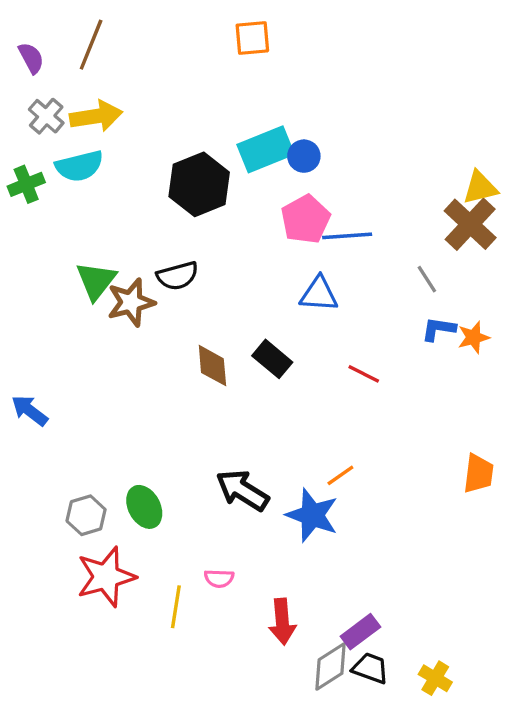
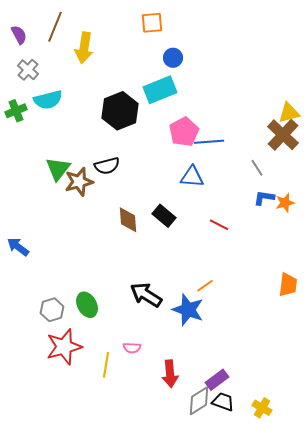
yellow arrow: (96, 116) -> (84, 48), moved, turned 108
blue circle: (304, 156) -> (173, 58), moved

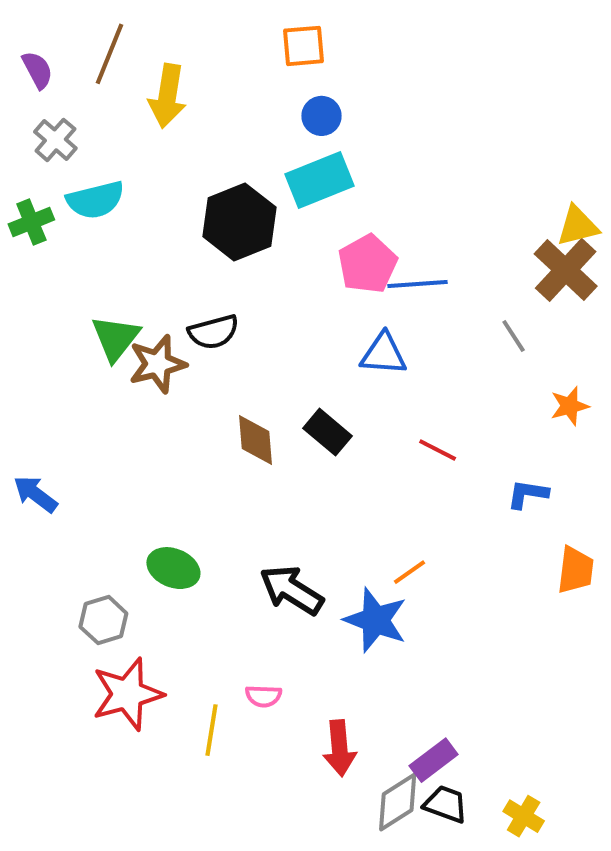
blue circle: (173, 58) -> (322, 116), moved
blue L-shape: (264, 198) -> (528, 494), moved
green ellipse: (87, 305) -> (173, 568), moved, turned -40

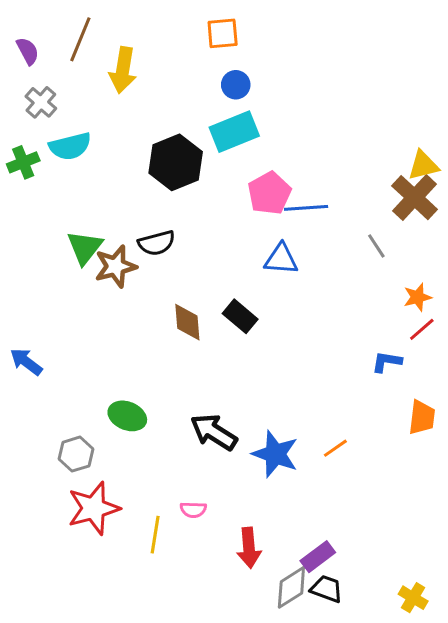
red line: (438, 450) -> (422, 329), moved, turned -68
orange line: (410, 572) -> (335, 448), moved
yellow cross: (524, 816) -> (413, 598), moved

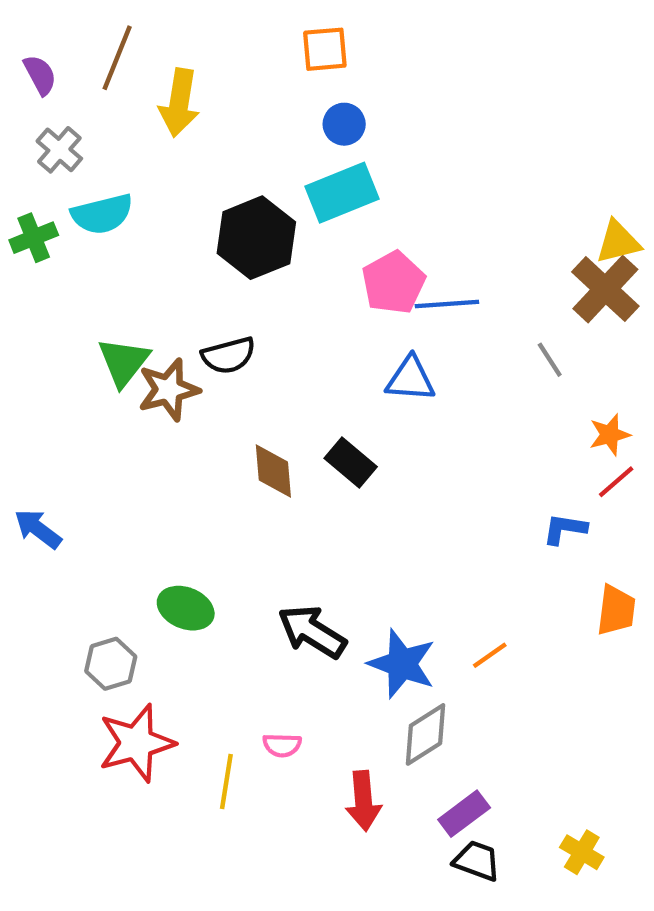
gray diamond: (291, 587) -> (426, 734), moved
yellow cross: (413, 598) -> (582, 852), moved

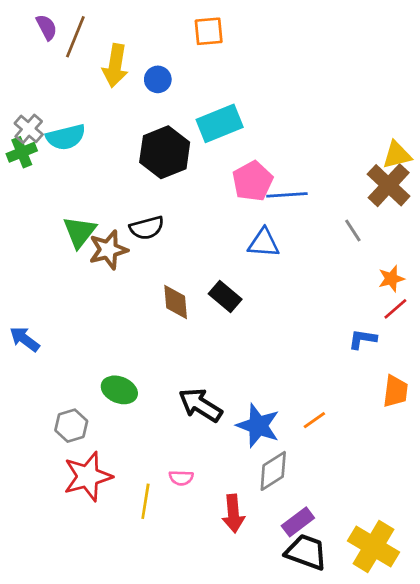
purple semicircle: (40, 75) -> (47, 27), moved
blue circle: (344, 124) -> (158, 79), moved
gray cross: (59, 150) -> (29, 129), moved
yellow cross: (582, 852) -> (373, 547), size x1.8
black trapezoid: (477, 861) -> (306, 552), size x1.4

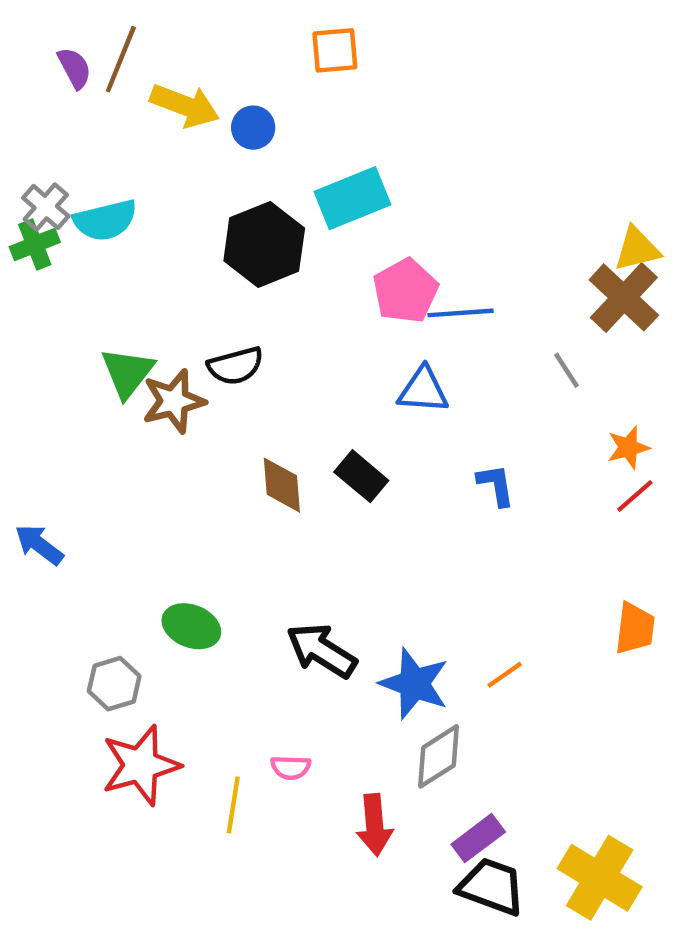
purple semicircle: (47, 27) -> (74, 68), moved
yellow arrow: (115, 66) -> (185, 106), turned -78
blue L-shape: (362, 339) -> (496, 485), moved, turned 72

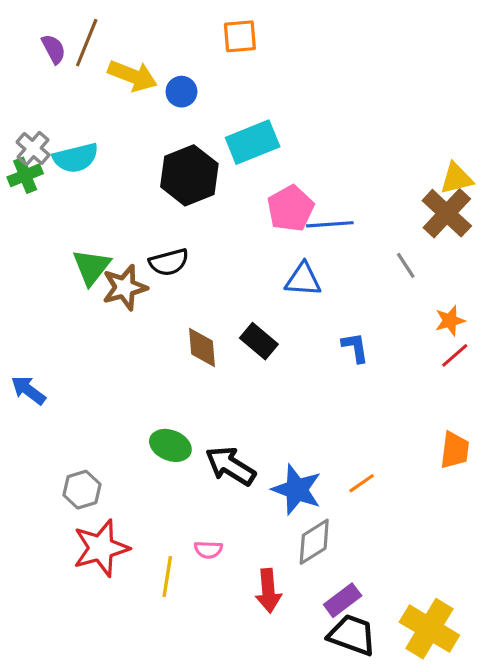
green ellipse: (191, 626) -> (170, 445), moved

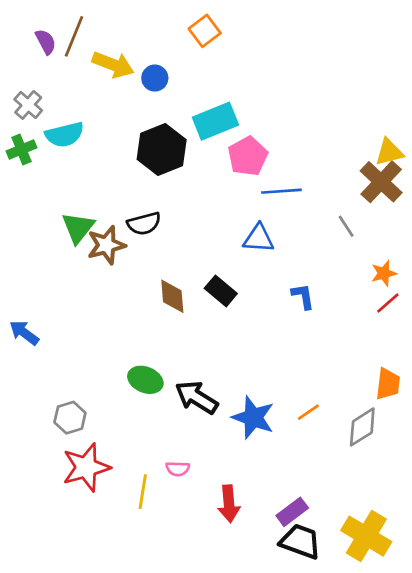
orange square: (240, 36) -> (205, 31), turned -32
gray cross: (33, 148) -> (28, 105), moved
pink pentagon: (290, 208) -> (248, 156), moved
gray diamond: (314, 542) -> (362, 427), moved

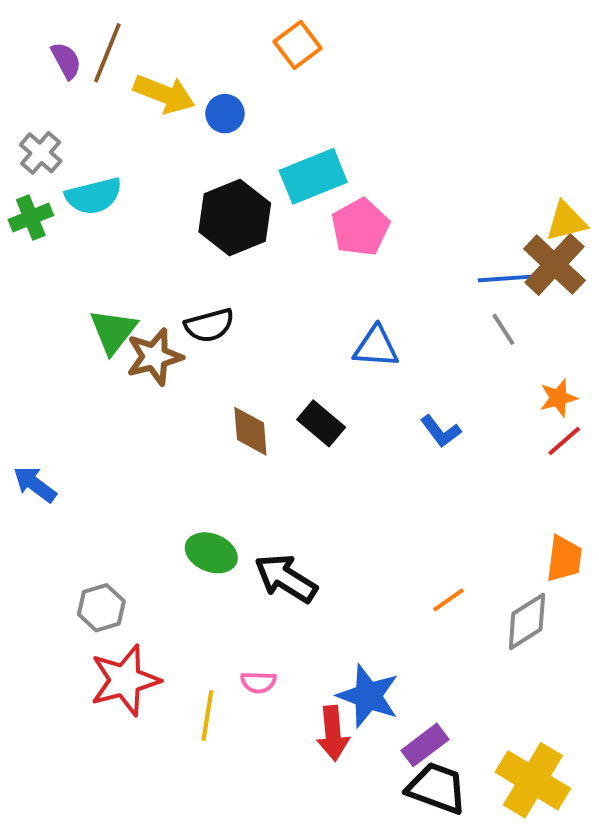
blue line: (281, 191) -> (507, 278), moved
blue L-shape: (303, 296) -> (441, 431), turned 152
blue star: (253, 418) -> (368, 696), moved

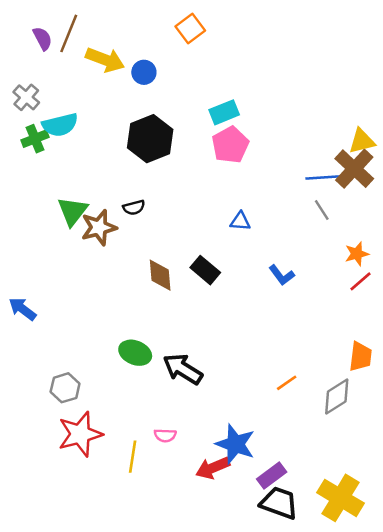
cyan rectangle: (313, 176) -> (224, 112), moved, size x0.7
green cross: (31, 217) -> (35, 139), moved
black semicircle: (209, 325) -> (134, 207), size x0.7
blue triangle: (376, 347) -> (240, 221), size x0.7
red arrow: (333, 733) -> (213, 468), turned 72

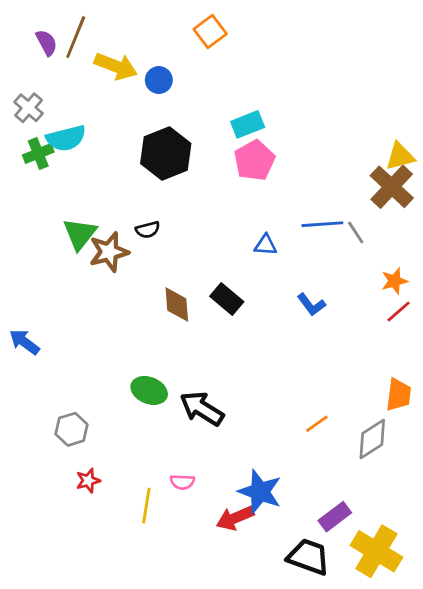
blue line: (324, 177) -> (322, 224), moved
red star: (80, 434) -> (88, 481), size x0.5
purple rectangle: (272, 475) -> (335, 517), moved

